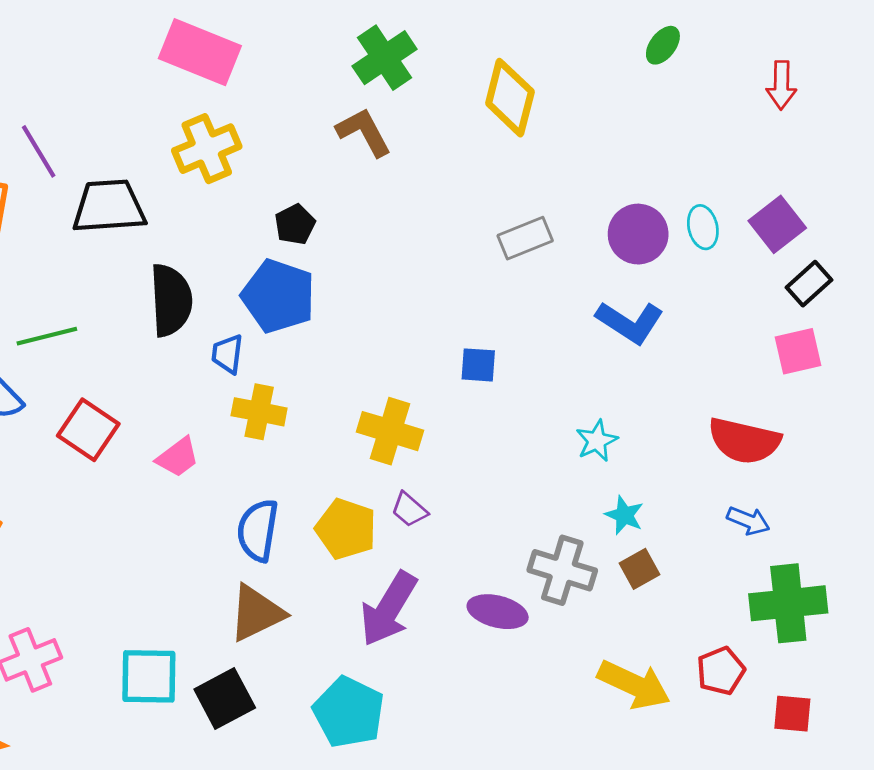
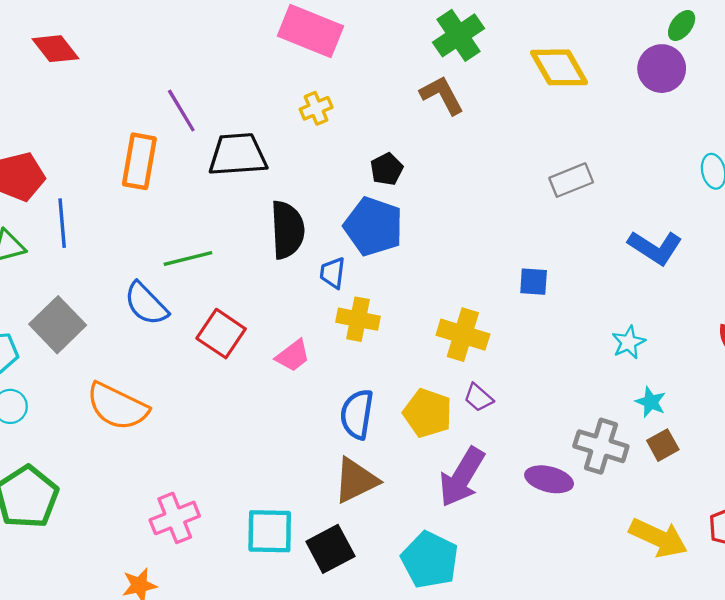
yellow diamond: (510, 98) -> (559, 67), turned -44
yellow cross: (207, 149) -> (316, 108), size x0.6
purple circle: (638, 234) -> (662, 69), moved

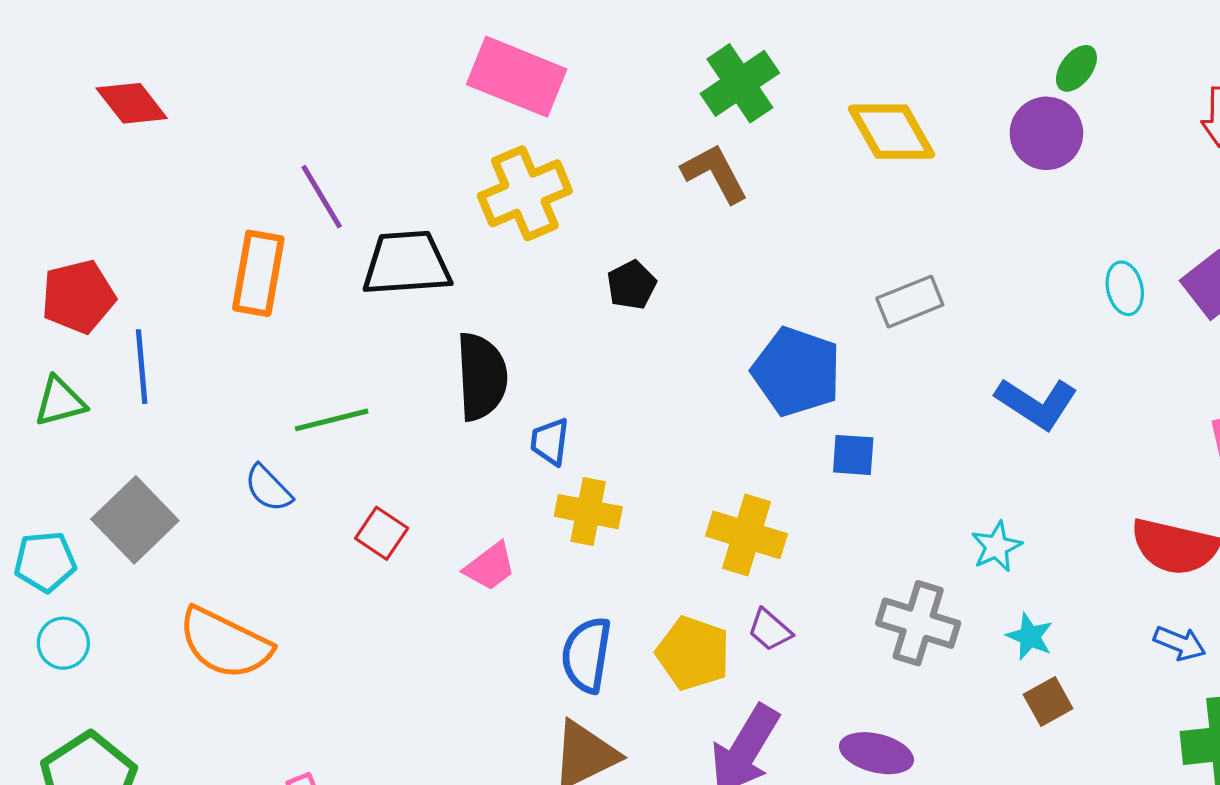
yellow cross: (316, 108) -> (525, 193), size x1.8
blue pentagon: (373, 226) -> (796, 372), moved
blue semicircle: (146, 304) -> (268, 488), size x0.7
red square: (221, 334) -> (382, 533), size x0.7
gray cross: (601, 446) -> (918, 623), moved

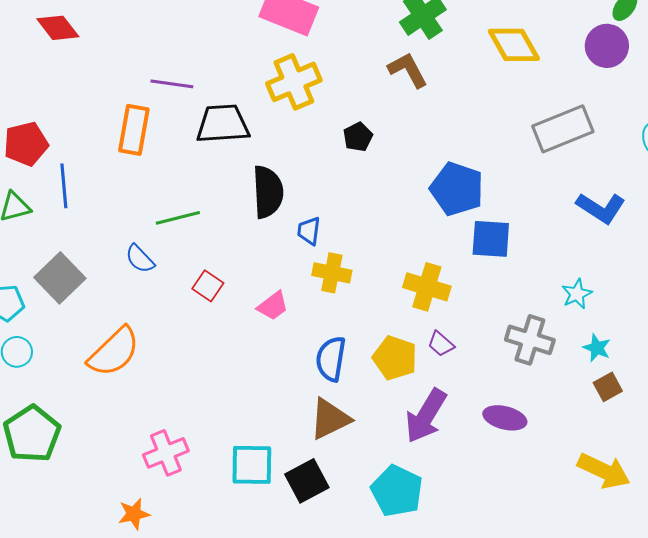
purple line: (322, 197) -> (172, 84), turned -51
gray rectangle: (910, 302) -> (563, 129), moved, size x1.5
blue square: (853, 455) -> (491, 239), size x1.5
orange semicircle: (225, 643) -> (114, 352), turned -70

